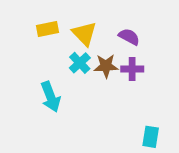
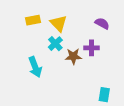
purple semicircle: (129, 37) -> (102, 23), moved
brown star: (106, 66) -> (73, 56), moved

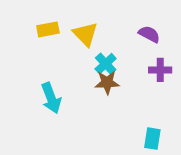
cyan cross: (55, 44) -> (106, 64), moved
purple cross: (91, 48) -> (160, 70), moved

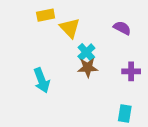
yellow rectangle: (48, 29) -> (46, 15), moved
purple cross: (160, 70) -> (131, 71), moved

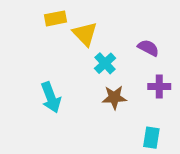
purple semicircle: (122, 28) -> (148, 48), moved
brown star: (88, 68) -> (114, 97), moved

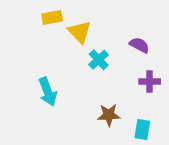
brown star: (114, 97) -> (109, 115), moved

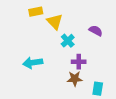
purple cross: (150, 81) -> (79, 62), moved
cyan arrow: (48, 92) -> (33, 63), turned 102

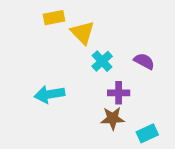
purple semicircle: (96, 31) -> (144, 61), moved
cyan rectangle: (98, 89) -> (147, 133), turned 56

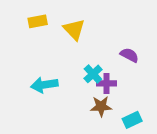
yellow rectangle: (54, 18) -> (38, 21), moved
cyan cross: (102, 61) -> (93, 74), moved

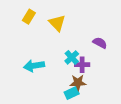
yellow rectangle: (38, 21) -> (29, 17), turned -48
cyan rectangle: (132, 120) -> (72, 93), moved

